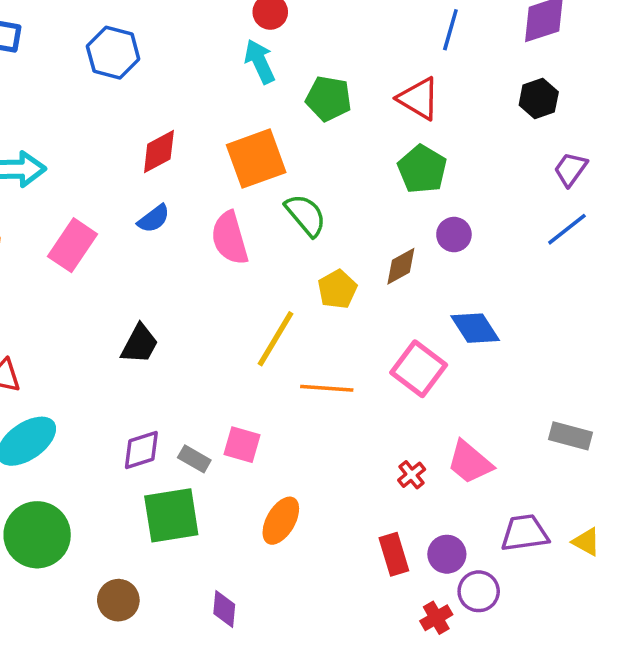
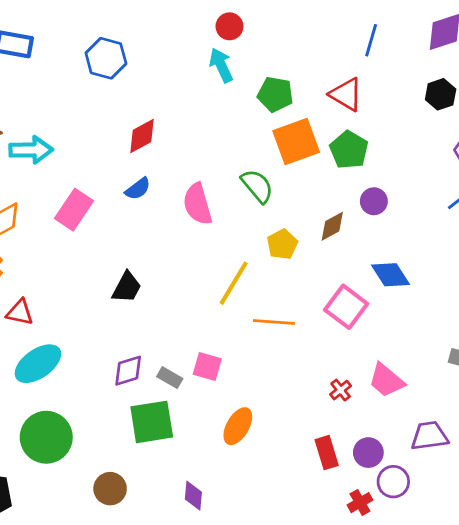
orange square: (256, 159) -> (296, 142), moved

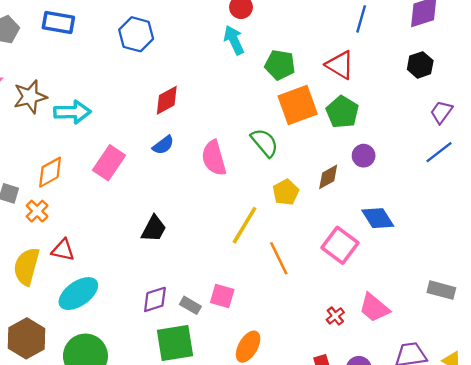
orange line: (274, 322) -> (279, 258), turned 60

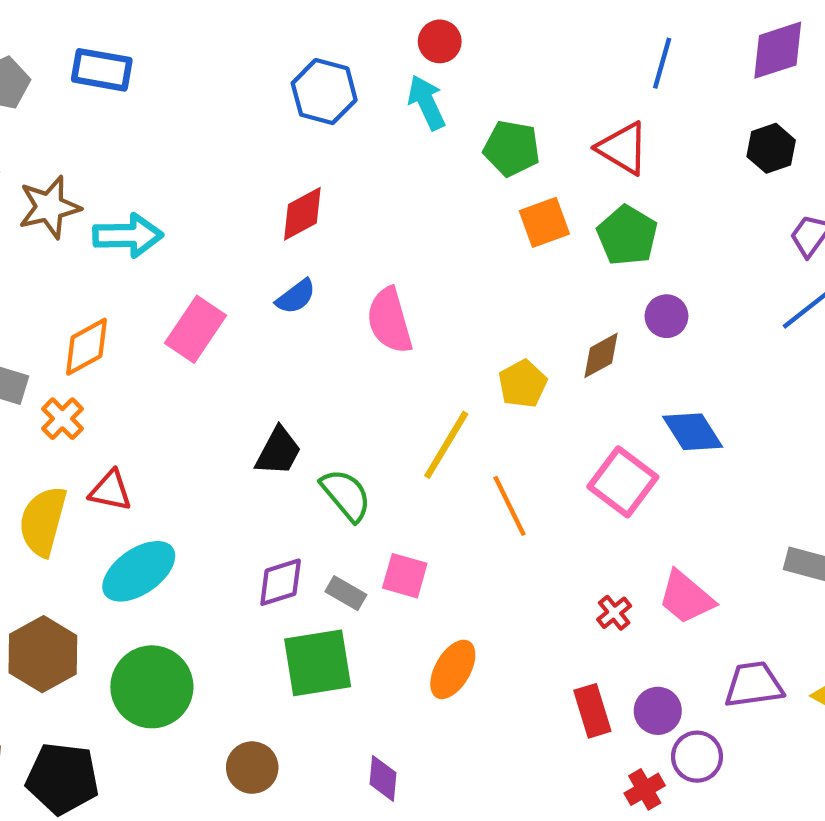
blue hexagon: (136, 34) -> (324, 92), moved
orange square: (298, 105) -> (544, 222), size x0.7
green semicircle: (265, 143) -> (346, 495), moved

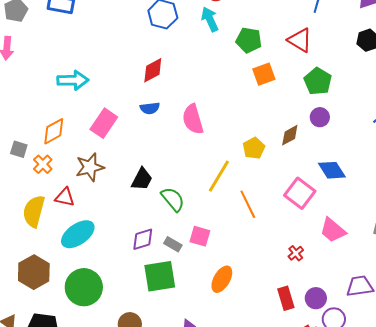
brown star: (49, 207) -> (90, 167), moved
green pentagon: (627, 235) -> (318, 81), moved
blue semicircle: (296, 297) -> (150, 108), turned 30
pink trapezoid: (686, 597) -> (333, 230), moved

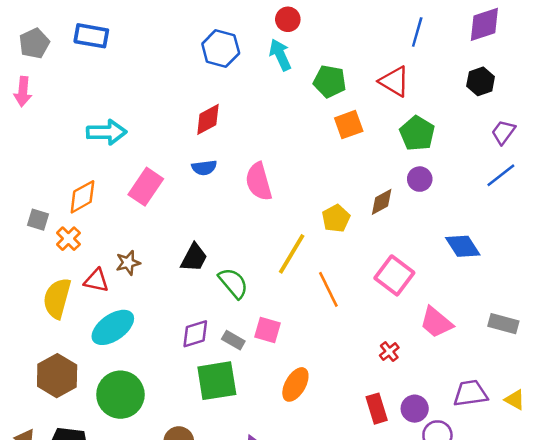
brown star: (90, 167) -> (128, 263), moved, size x0.7
blue diamond: (332, 170) -> (463, 246), moved

